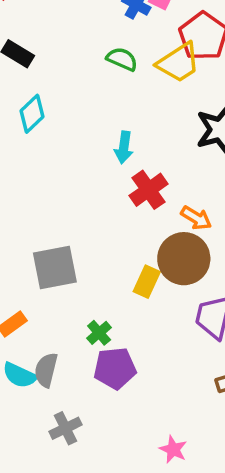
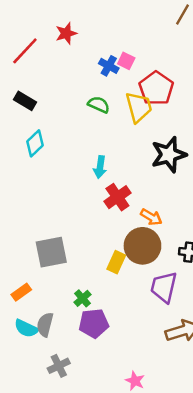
yellow trapezoid: (179, 63) -> (139, 107), turned -72

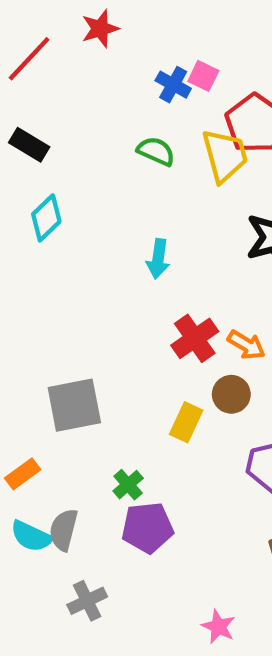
red cross: (117, 197) -> (195, 338), moved
brown circle: (142, 246) -> (231, 394), size x0.6

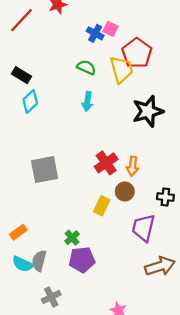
black rectangle: (29, 145) -> (21, 75), moved
cyan arrow: (158, 259) -> (87, 101), moved
orange arrow: (246, 345) -> (132, 166), turned 66
gray square: (74, 405) -> (45, 170), moved

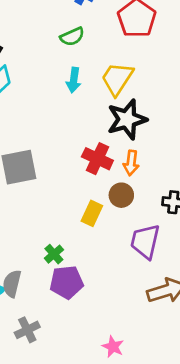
green semicircle: (86, 67) -> (72, 37), turned 132
yellow trapezoid: (121, 70) -> (117, 79), moved, turned -132
black star: (148, 111) -> (127, 119), moved
red cross: (106, 163) -> (97, 159), turned -30

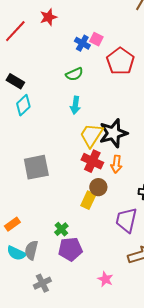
yellow trapezoid: (117, 79) -> (91, 135), moved
brown circle: (121, 195) -> (98, 187), moved
pink star: (113, 347) -> (105, 279), moved

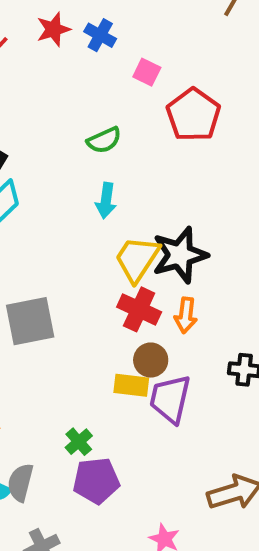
blue cross: (82, 43) -> (100, 35), moved
yellow rectangle: (88, 200) -> (131, 385), turned 72
purple trapezoid: (126, 220) -> (170, 399), moved

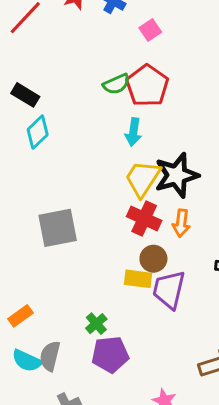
pink square: (147, 72) -> (150, 30), turned 30
red pentagon: (193, 115) -> (147, 86), moved
cyan arrow: (106, 201) -> (133, 132), moved

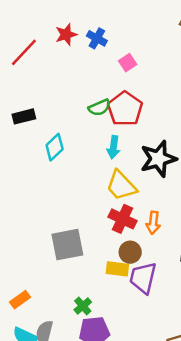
black rectangle: (25, 95) -> (24, 116), turned -45
cyan diamond: (38, 132) -> (55, 147), moved
black star: (177, 175) -> (158, 159), moved
yellow trapezoid: (143, 178) -> (121, 186), turned -76
gray square: (58, 228) -> (67, 245), moved

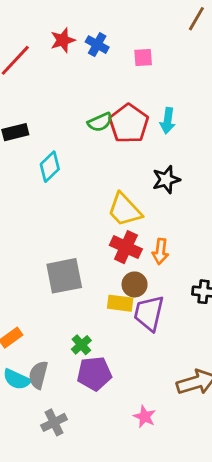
pink square: (128, 63) -> (143, 57), moved, turned 30
cyan arrow: (113, 147) -> (168, 121), moved
black star: (158, 159) -> (166, 180), size x0.7

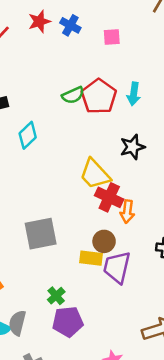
red cross: (126, 247) -> (109, 197), moved

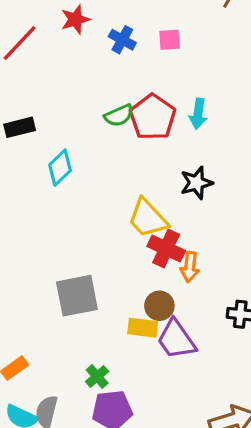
blue cross: (70, 25) -> (122, 40), moved
purple trapezoid: (117, 267) -> (176, 339), turned -48

